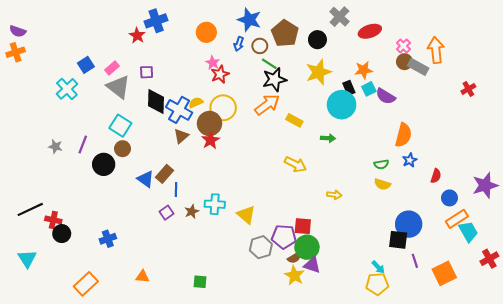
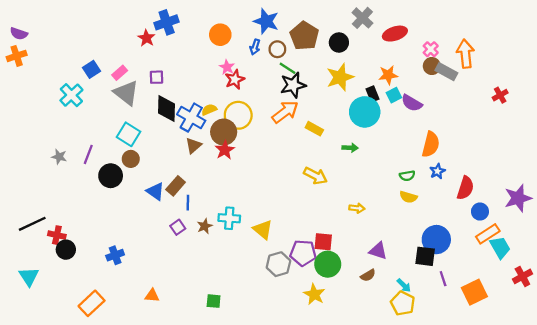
red semicircle: (436, 176) -> (465, 188), size x1.5
brown semicircle: (294, 258) -> (368, 275), moved
purple triangle: (312, 265) -> (378, 251), moved
yellow pentagon: (377, 284) -> (403, 303), turned 30

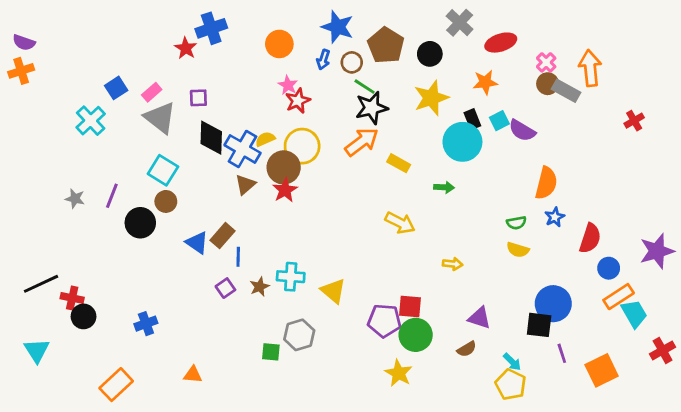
orange star: (388, 75) -> (485, 82), moved
gray hexagon: (278, 264) -> (299, 335), moved
green square: (214, 301) -> (271, 352), moved

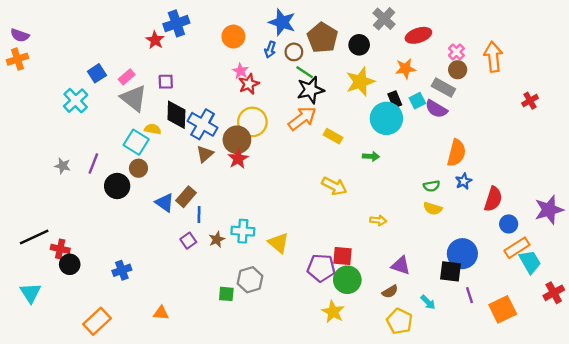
gray rectangle: (566, 91) -> (443, 88), moved
yellow semicircle: (265, 139) -> (153, 129), moved, turned 35
yellow pentagon: (511, 385) -> (399, 321), moved

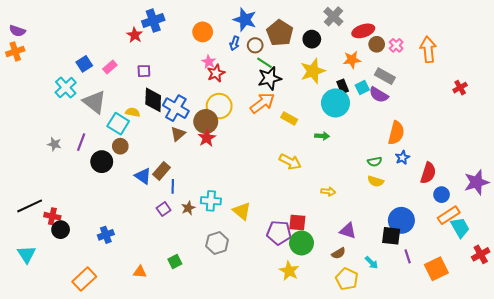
brown circle: (458, 70) -> (377, 44), moved
gray triangle: (134, 98) -> (95, 102), moved
green square: (226, 294) -> (175, 262), moved, turned -32

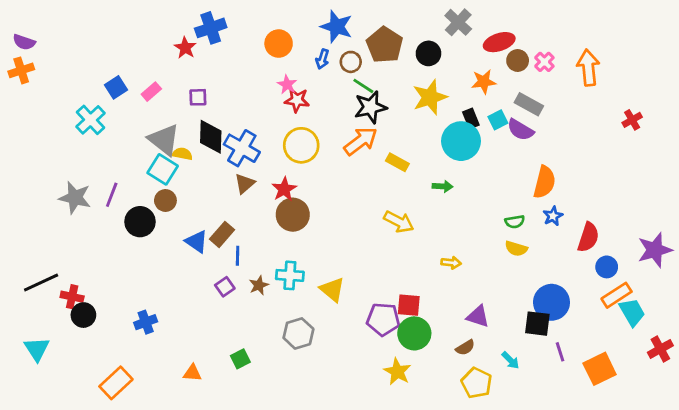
red star: (216, 73) -> (297, 100), turned 30
gray triangle: (95, 102) -> (164, 140), moved
brown circle: (206, 122) -> (293, 215), moved
gray star: (54, 144) -> (75, 198), size x1.6

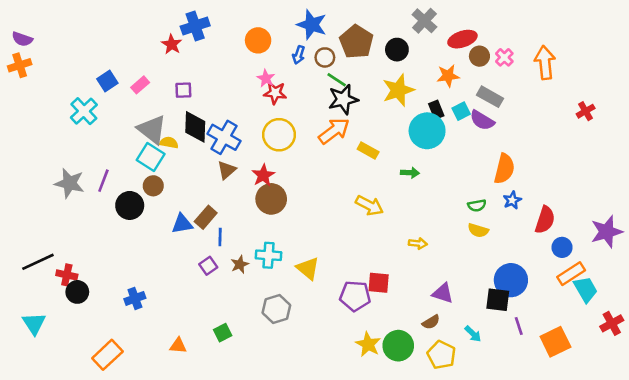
blue triangle: (197, 241) -> (182, 224), turned -45
green circle: (414, 333) -> (398, 346), moved

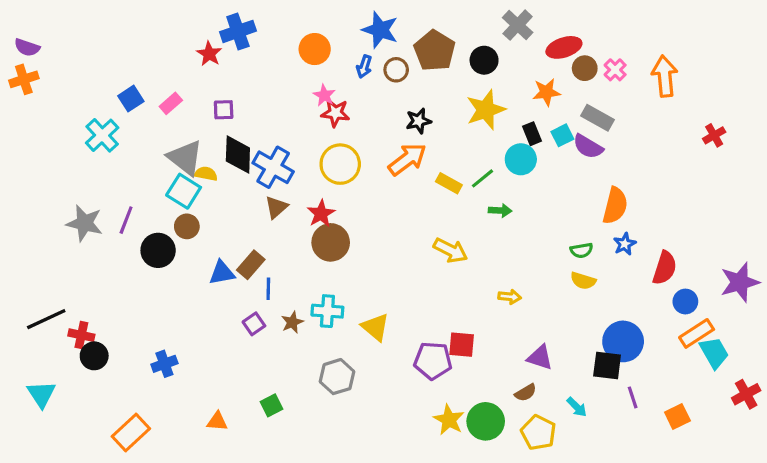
green line: (337, 80) -> (482, 178), moved, turned -72
black star: (343, 99) -> (419, 121), size x0.7
cyan circle: (427, 131) -> (521, 159), size x0.7
orange square: (555, 342) -> (677, 417), size x0.7

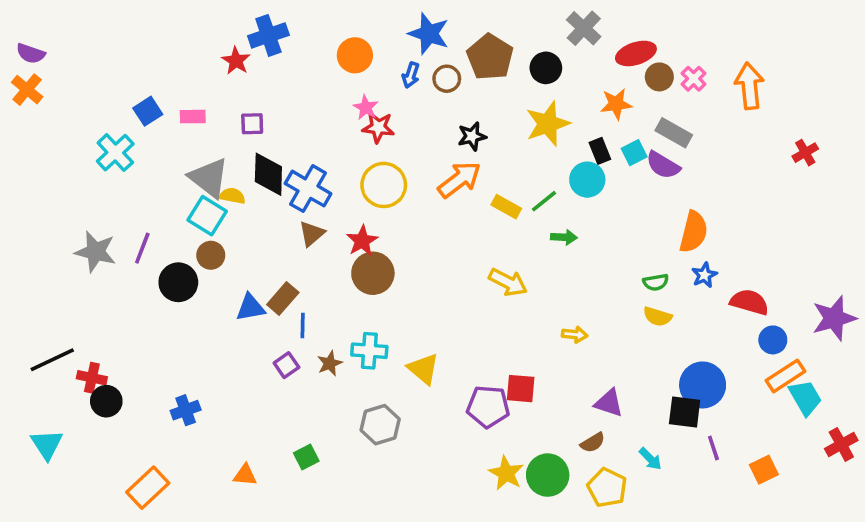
orange cross: (24, 79) -> (27, 90), turned -32
pink rectangle: (171, 103) -> (193, 117), turned 40
red semicircle: (665, 268) -> (749, 302), turned -92

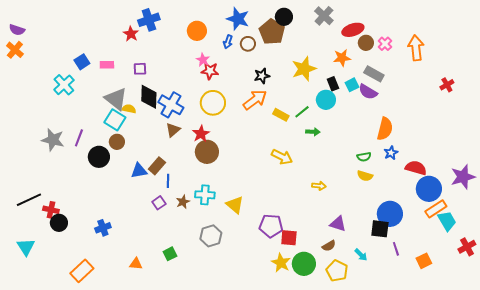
black circle: (546, 68) -> (284, 17), moved
blue circle: (773, 340) -> (429, 189), size x1.6
red square: (521, 389) -> (289, 238), moved

